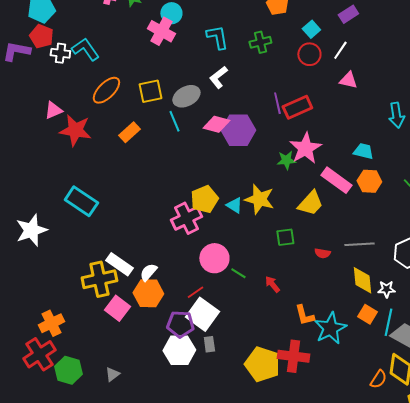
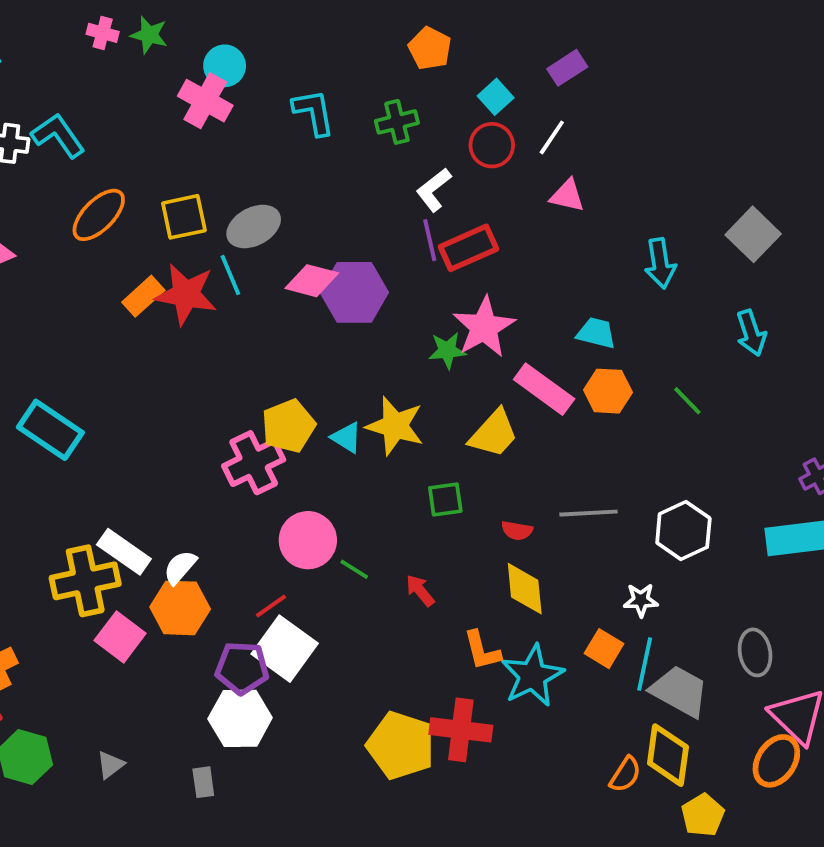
white L-shape: (218, 77) -> (434, 190), moved
red star: (75, 130) -> (186, 294), moved
yellow diamond: (362, 280) -> (525, 589), moved
gray rectangle: (209, 344) -> (203, 782), moved

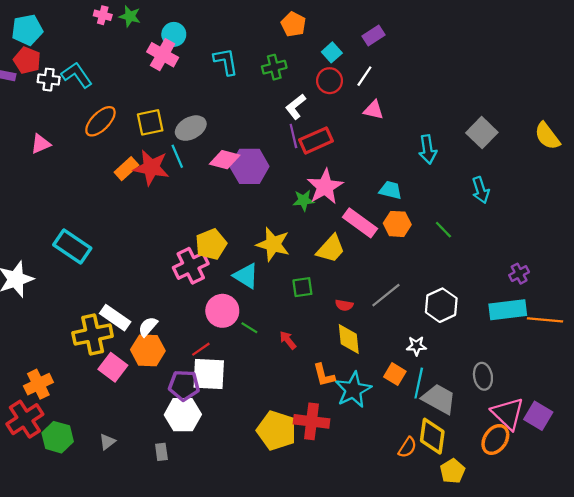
cyan triangle: (347, 438) -> (246, 276), moved, size x1.4
gray line: (589, 513) -> (386, 295), turned -36
white square: (285, 649) -> (209, 374), turned -33

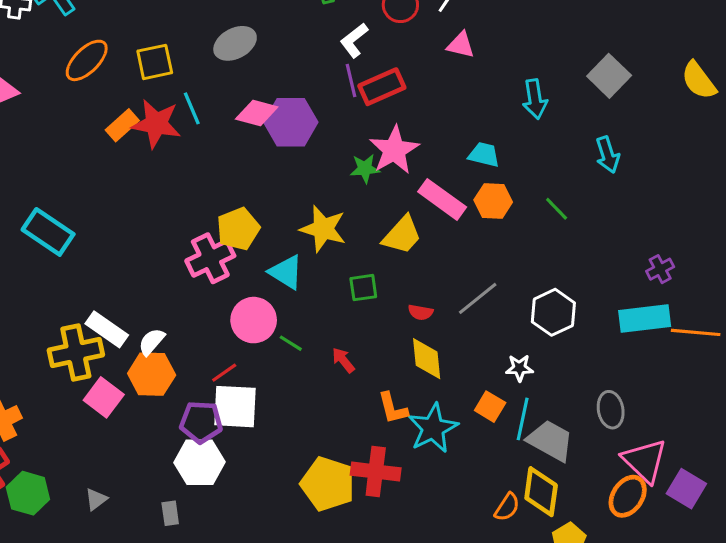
gray ellipse: (191, 128) -> (235, 43), moved
purple square: (538, 416) -> (686, 489), moved

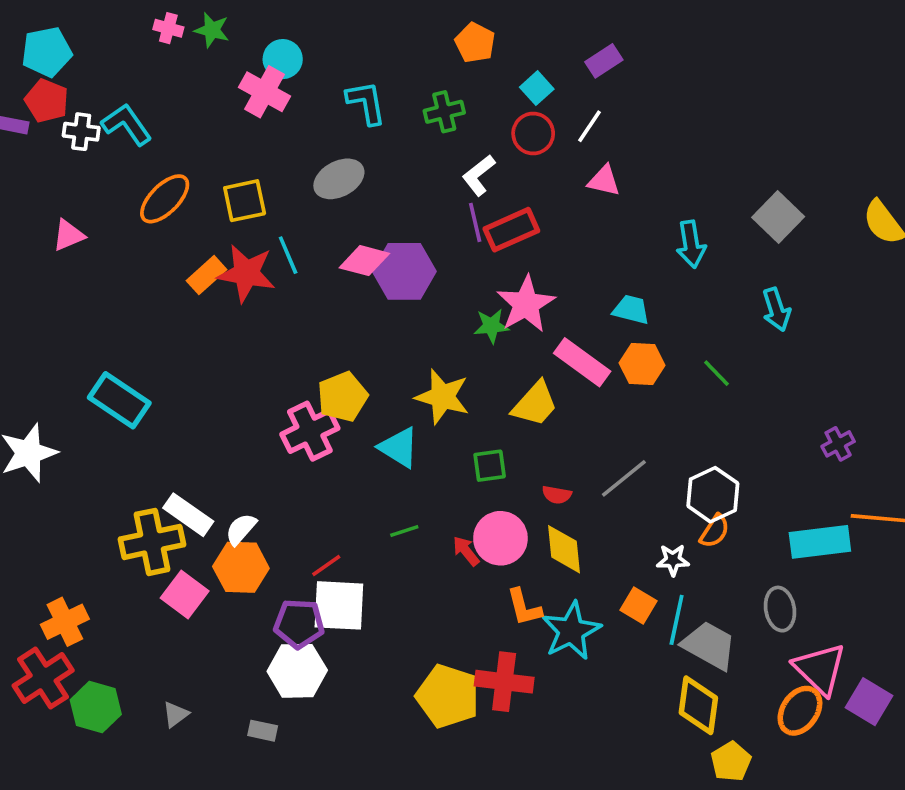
cyan rectangle: (645, 319) -> (820, 542), moved
pink circle: (254, 320) -> (500, 538), moved
green line: (291, 343) -> (404, 531), turned -50
orange semicircle: (507, 507) -> (715, 531), moved
gray rectangle: (170, 513) -> (263, 731), turned -70

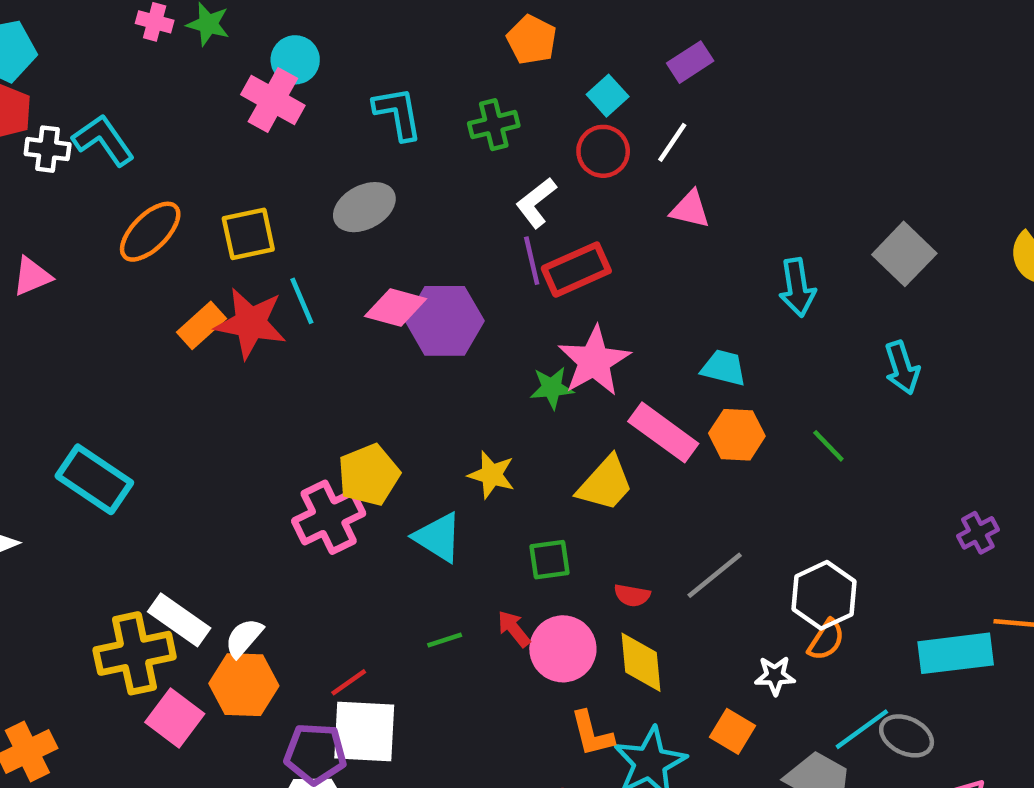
yellow star: (442, 397) -> (492, 475), size x0.7
red arrow: (466, 551) -> (514, 629), moved
gray ellipse: (780, 609) -> (907, 736), turned -54
cyan line: (677, 620) -> (862, 729), moved, turned 42

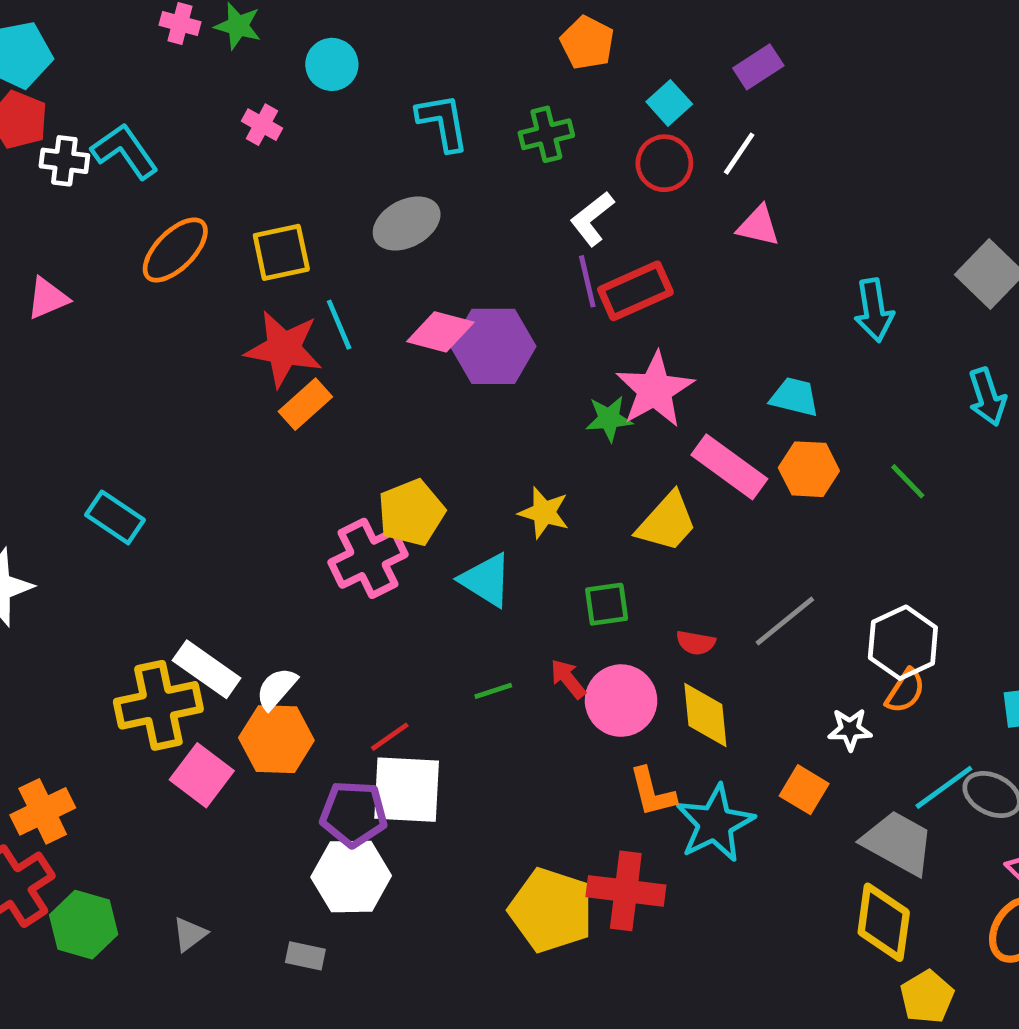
pink cross: (273, 100) -> (262, 125), moved, size x0.6
orange rectangle: (201, 325) -> (305, 404), moved
cyan rectangle: (94, 479) -> (115, 517), size x0.7

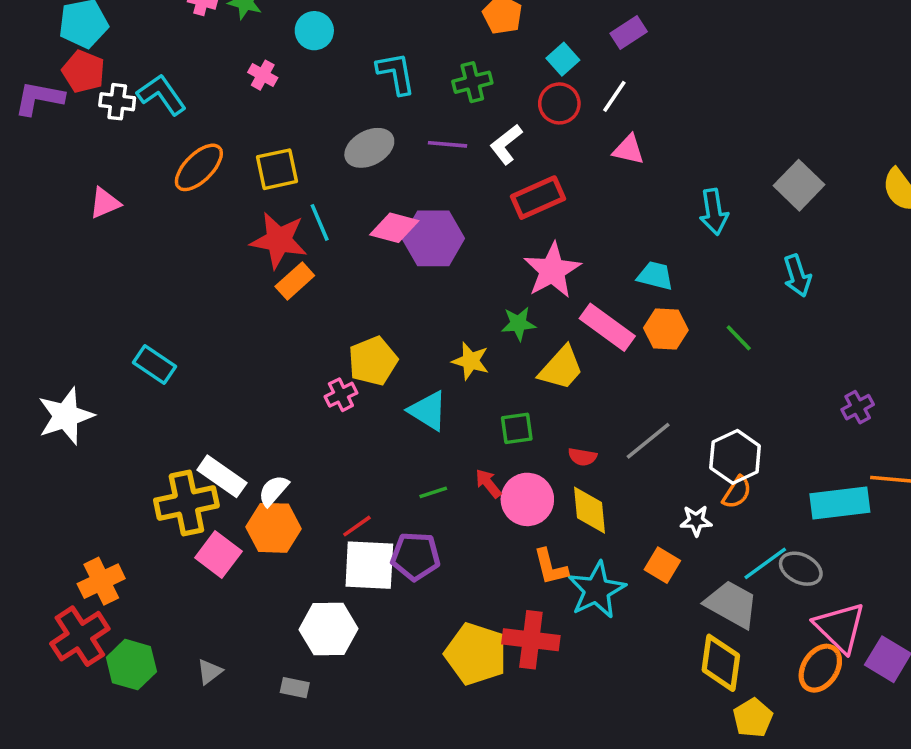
purple line: (587, 281) -> (447, 144), moved, turned -72
green star: (609, 419) -> (518, 324), moved
pink cross: (368, 558) -> (341, 395), size x0.6
purple pentagon: (354, 814) -> (415, 556), moved

